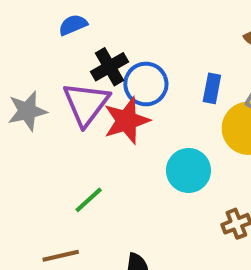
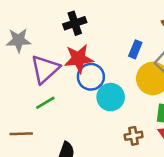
blue circle: (146, 84) -> (91, 77), moved
purple triangle: (86, 104) -> (45, 69), moved

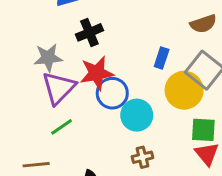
gray star: (19, 40) -> (48, 58), moved
brown cross: (134, 136) -> (142, 157), moved

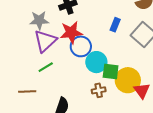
yellow circle: (184, 90) -> (128, 80), moved
green square: (203, 130) -> (111, 71), moved

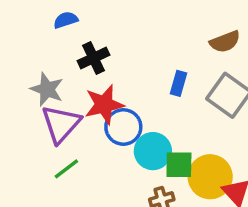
gray star: (39, 20) -> (47, 89), turned 30

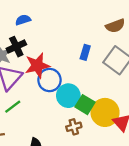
blue semicircle: (66, 20) -> (23, 20), moved
black cross: (94, 58) -> (16, 47), moved
green square: (179, 165) -> (85, 105), turned 30

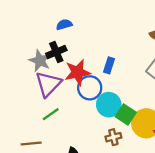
blue rectangle: (85, 52) -> (109, 65), moved

